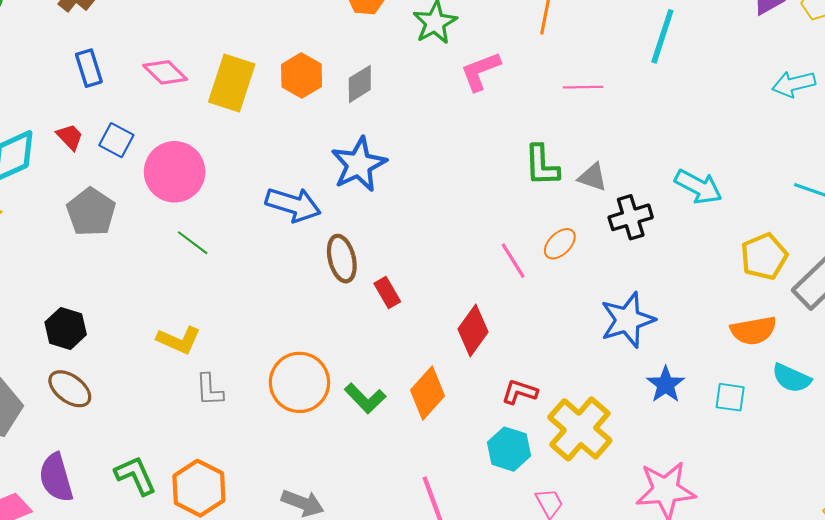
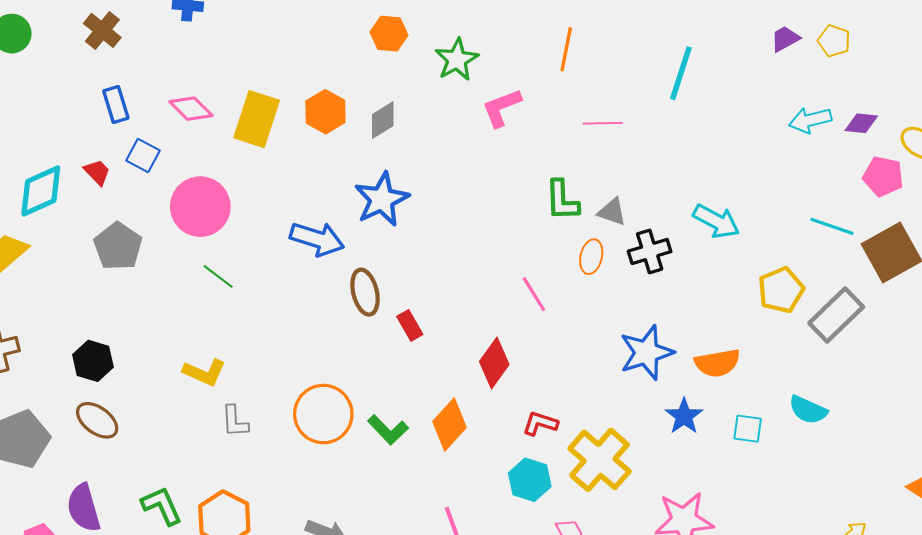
blue square: (116, 140) -> (143, 156), moved
orange ellipse: (560, 244) -> (591, 257), moved, turned -32
orange semicircle: (753, 331) -> (717, 363), moved

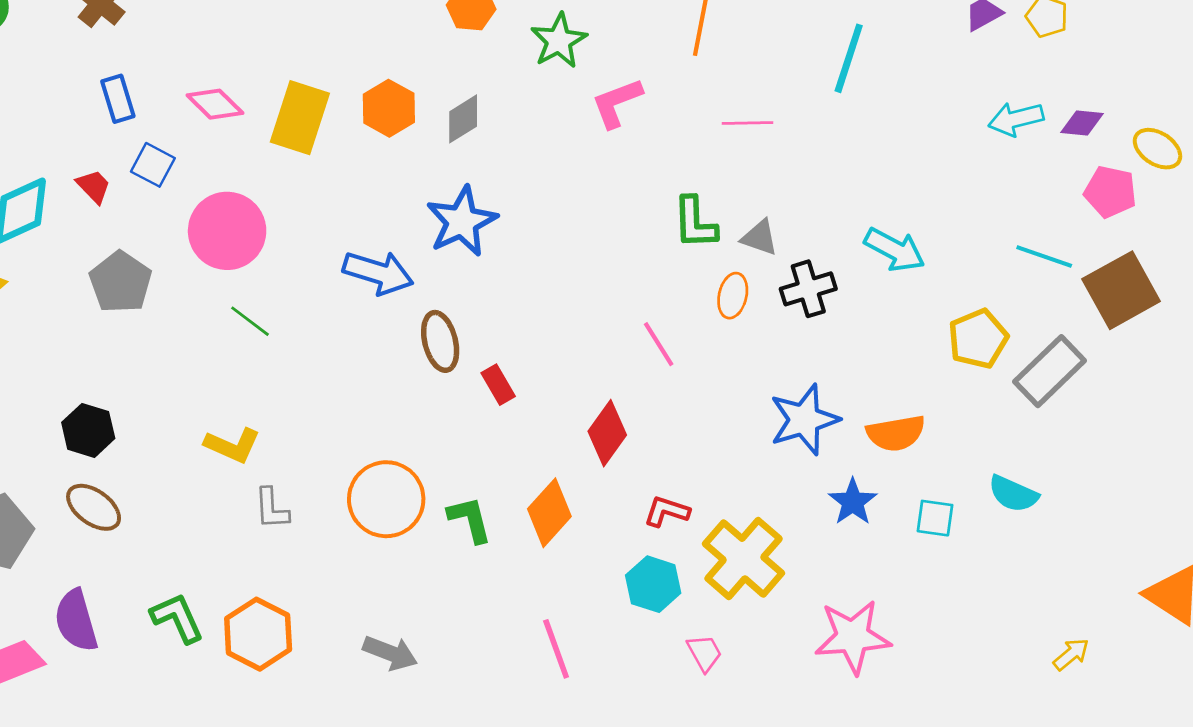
green L-shape: (388, 430) -> (470, 519), turned -150

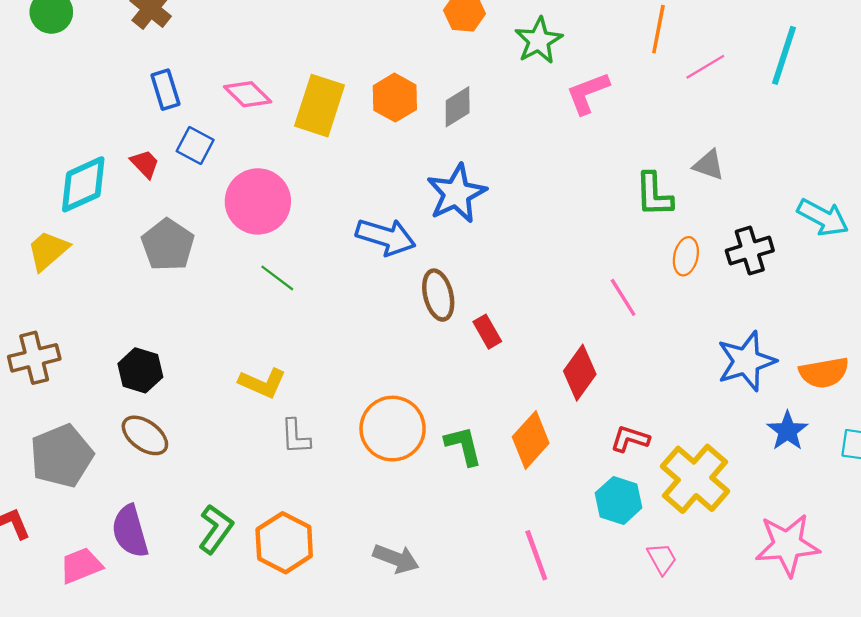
pink line: (748, 123) -> (705, 67), moved, turned -30
gray triangle: (760, 238) -> (709, 165), moved
green L-shape: (177, 618) -> (216, 529), turned 60

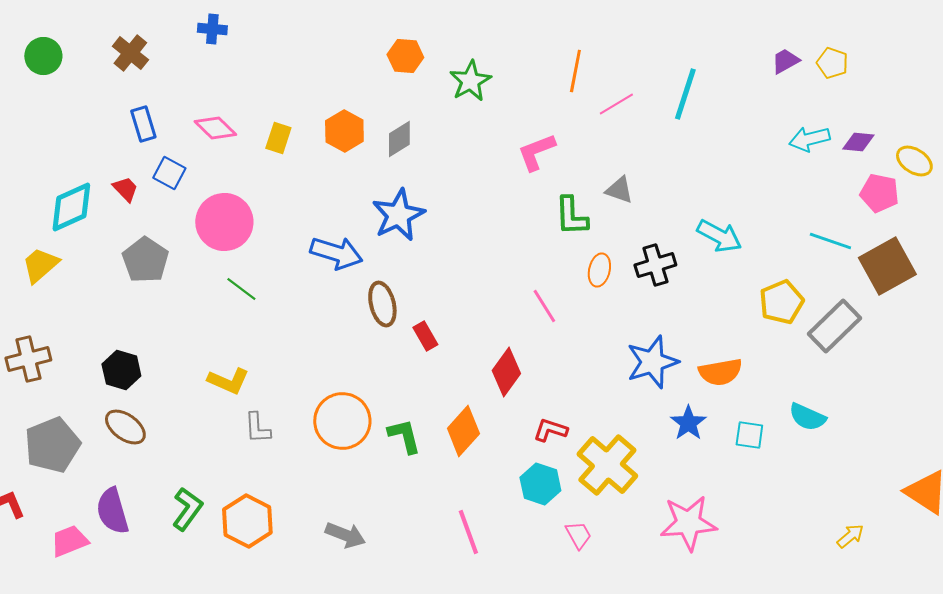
pink L-shape: (588, 93) -> (536, 152), moved
yellow rectangle: (320, 106) -> (278, 138), size x0.6

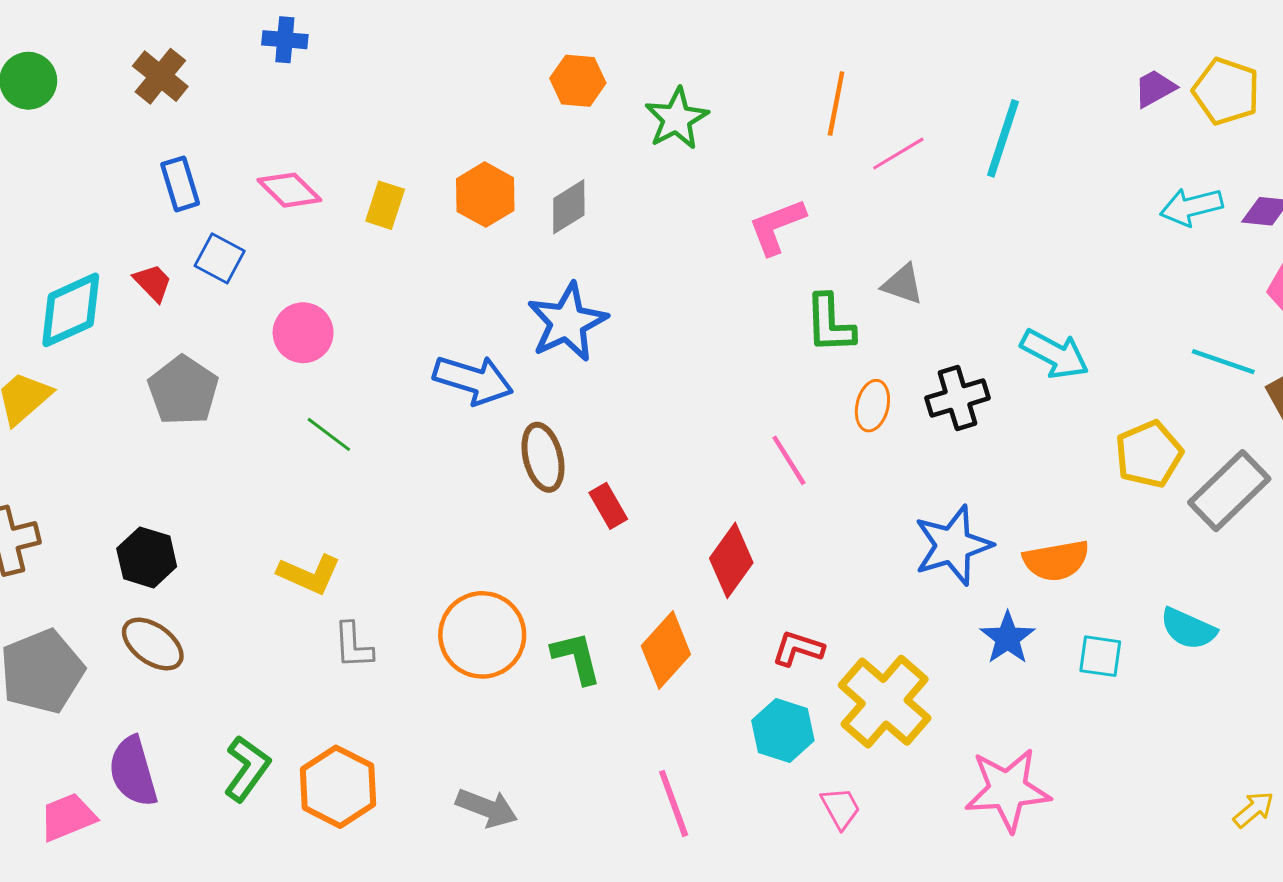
yellow pentagon: (832, 63) -> (1226, 91), size x1.4
pink circle: (224, 222) -> (303, 333), size x0.7

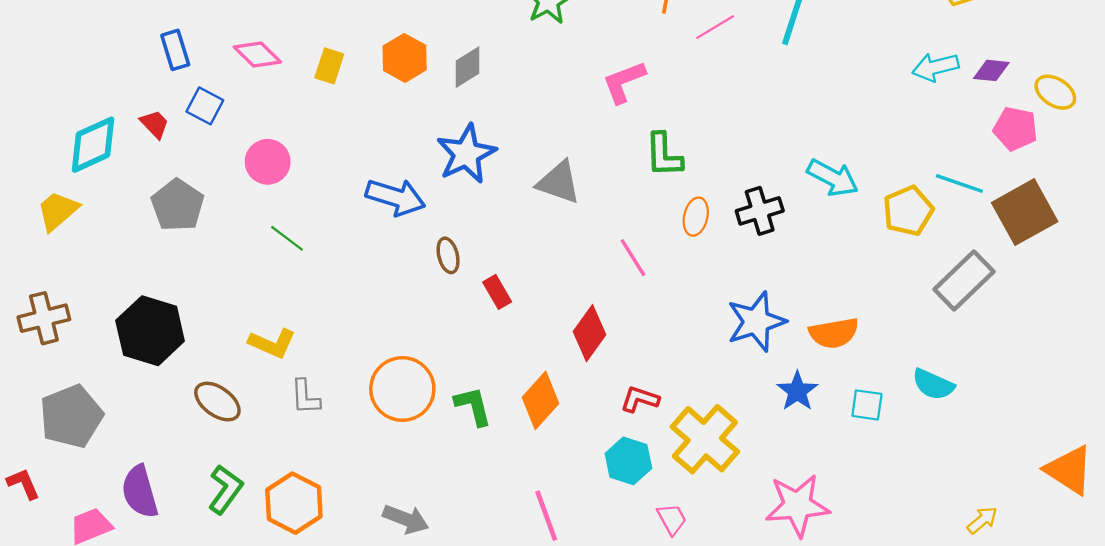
gray triangle: (903, 284) -> (559, 182), moved, size x1.4
yellow pentagon: (1149, 454) -> (908, 211), moved
brown ellipse: (543, 457) -> (448, 255), size x0.7
black hexagon: (147, 557) -> (150, 331), size x1.5
brown ellipse: (153, 644) -> (217, 402), moved

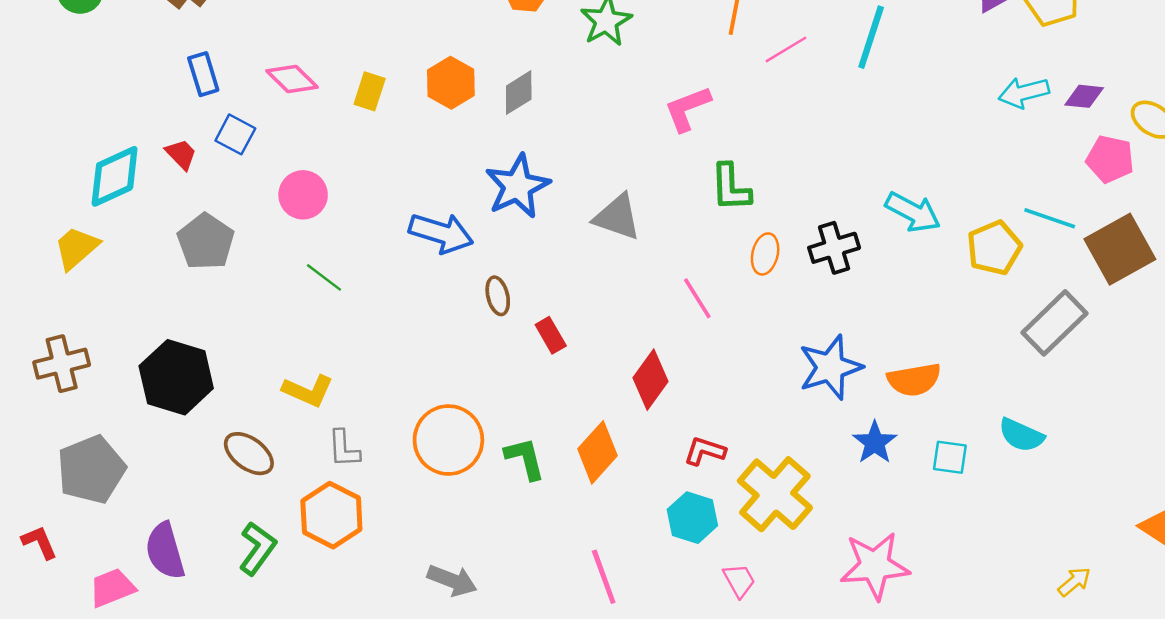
orange hexagon: (294, 503) -> (331, 515), moved

